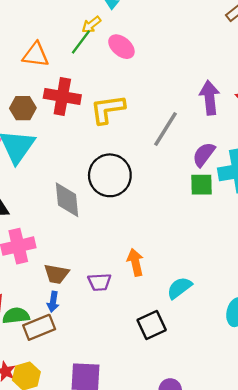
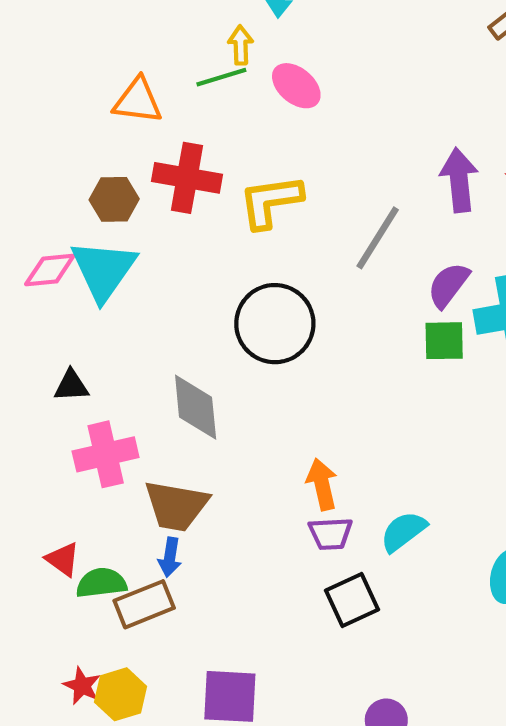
yellow arrow: (91, 25) -> (241, 45), turned 126
green line: (81, 42) -> (221, 77), turned 36
gray diamond: (67, 200) -> (196, 407), moved
brown trapezoid: (57, 274) -> (176, 506), size x1.4
purple trapezoid: (99, 282) -> (331, 534), moved

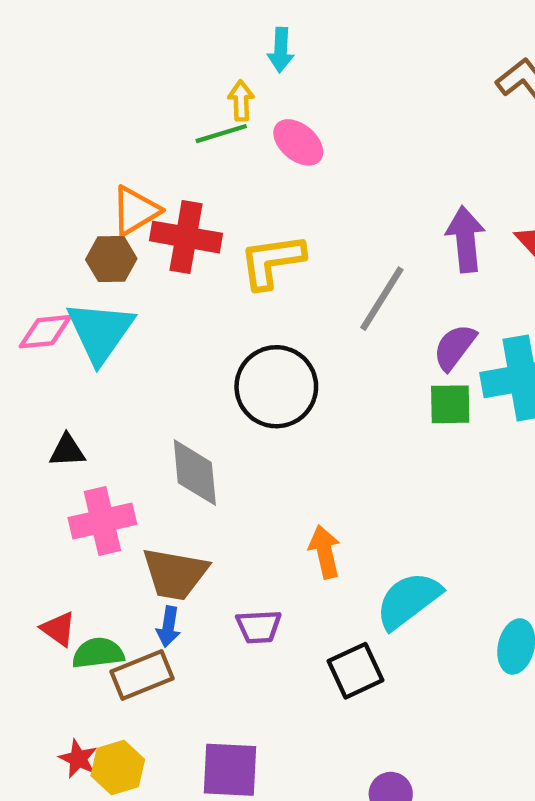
orange triangle: (138, 101) -> (135, 211), moved, turned -38
cyan semicircle: (403, 531) -> (408, 600), size x1.4
purple trapezoid: (331, 534) -> (259, 627), moved

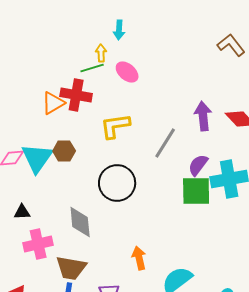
red cross: (186, 237) -> (76, 95), moved
brown hexagon: (111, 259) -> (64, 151), moved
green square: (450, 404) -> (196, 191), size x1.5

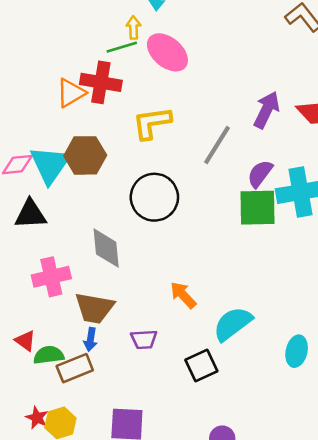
pink ellipse: (127, 72) -> (167, 52), size x1.4
purple arrow: (203, 116) -> (267, 110), turned 32
brown hexagon: (64, 151) -> (85, 155), size x1.4
black triangle: (22, 212) -> (30, 214), moved, size x1.5
orange arrow: (139, 258) -> (183, 295), turned -30

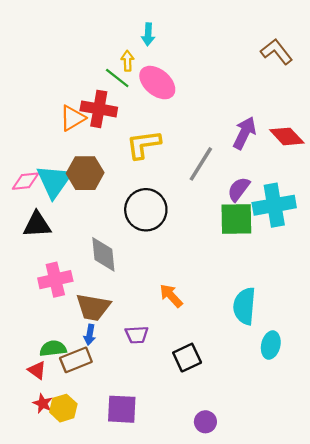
green line: (122, 47) -> (117, 78), turned 55
cyan semicircle: (233, 324) -> (244, 306), moved, turned -48
red triangle: (25, 341) -> (37, 370), moved

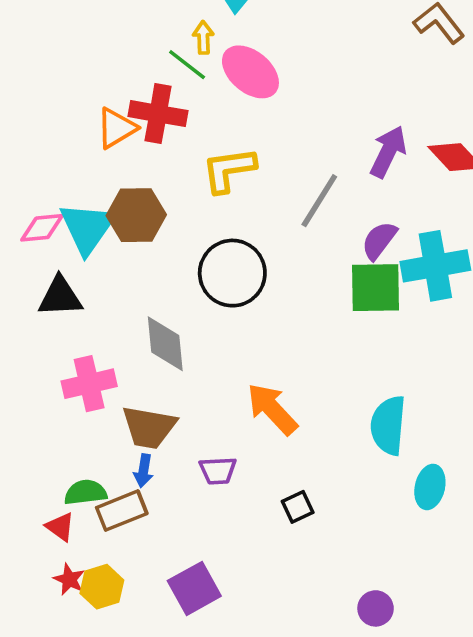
orange arrow: (171, 296) -> (272, 409), size x1.4
black square: (187, 358) -> (298, 507), size x0.7
purple square: (122, 409) -> (194, 588), turned -32
purple circle: (205, 422) -> (376, 608), moved

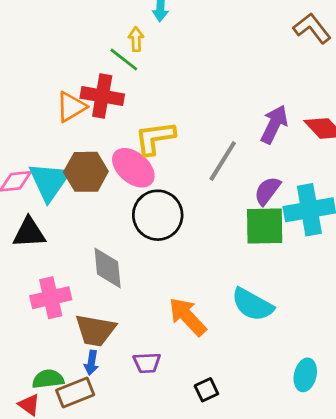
pink ellipse: (250, 72) -> (133, 168), moved
cyan semicircle: (388, 425) -> (252, 305), moved, turned -66

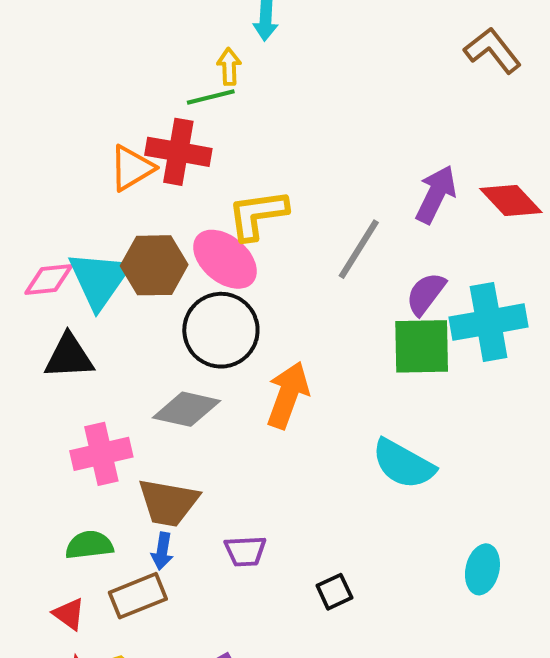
green line: (124, 59) -> (211, 97), turned -52
black circle: (158, 215) -> (221, 330), moved
gray diamond: (108, 268) -> (186, 409), turned -72
orange arrow: (187, 317) -> (288, 395), moved, turned 63
green semicircle: (48, 379) -> (89, 545), moved

